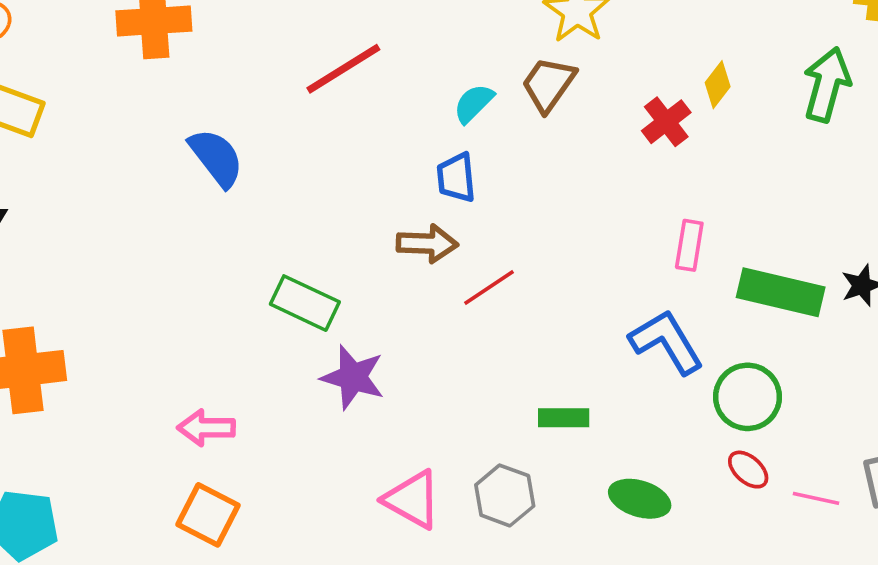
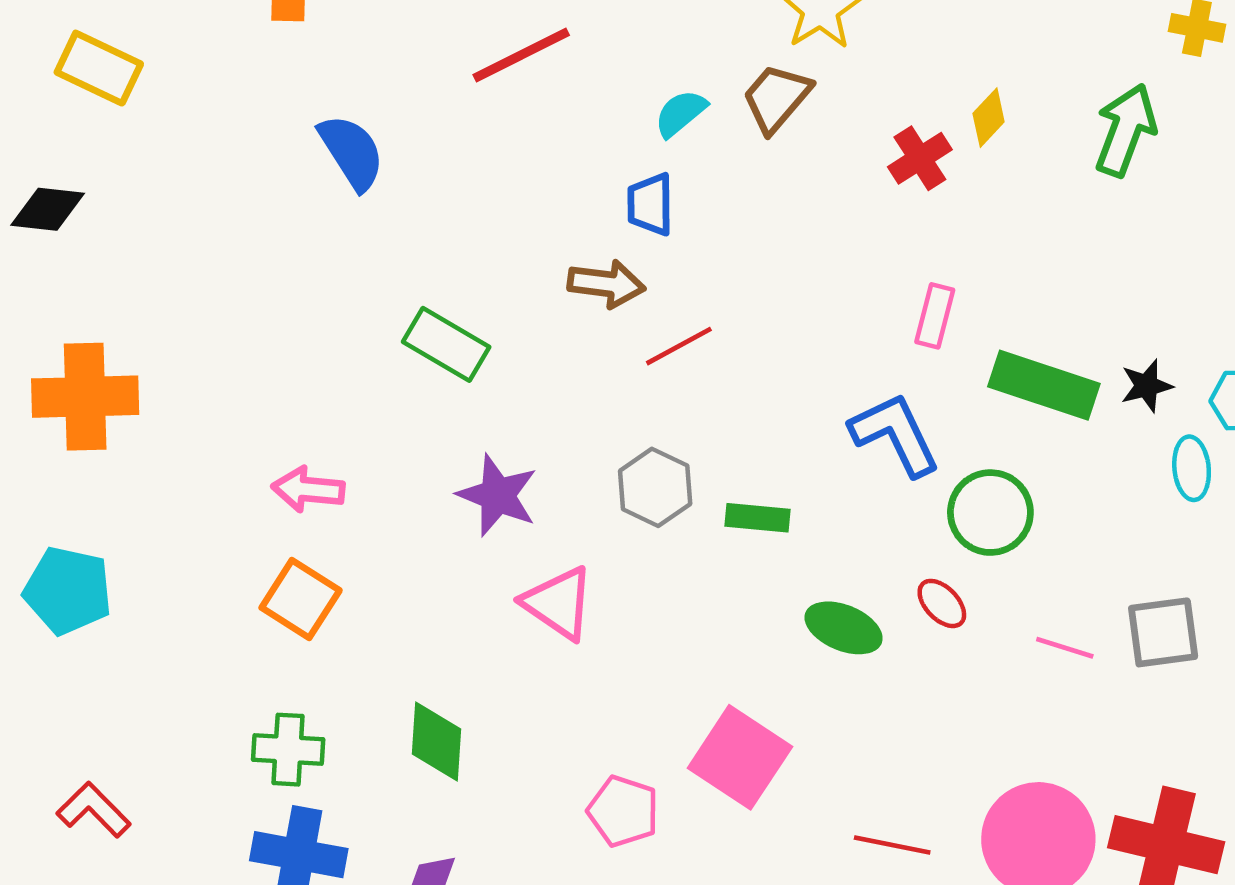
purple star: (353, 377) -> (498, 495), moved
red ellipse: (748, 470) -> (942, 603), moved
gray hexagon: (505, 495) -> (655, 487), moved

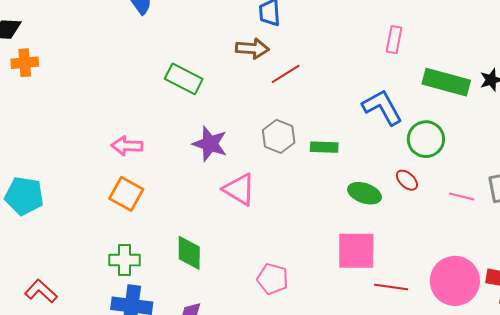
pink rectangle: (935, 316) -> (394, 40), moved
orange cross: (85, 397) -> (25, 63), moved, size x0.6
pink square: (740, 757) -> (356, 251), moved, turned -30

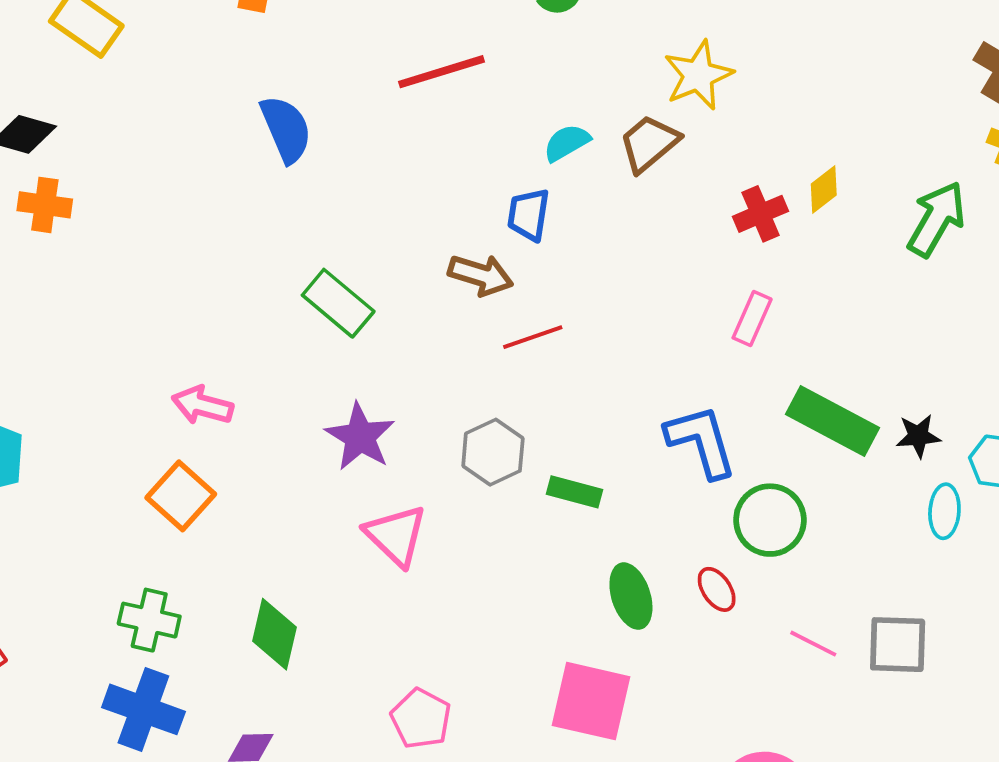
green ellipse: (365, 193) -> (631, 596), turned 40

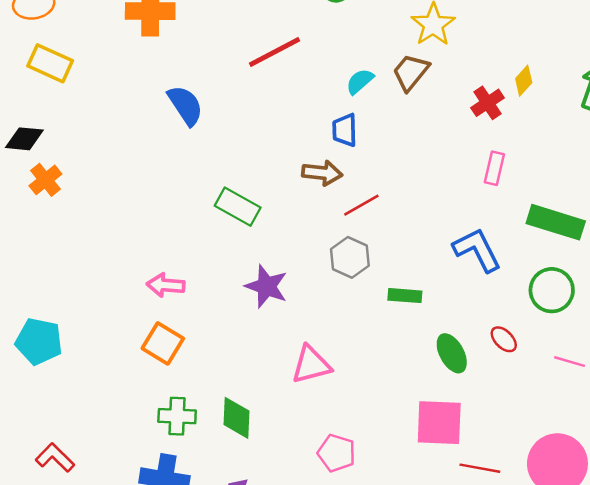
orange cross: (45, 205) -> (45, 180), turned -36
gray hexagon: (493, 452) -> (350, 257), moved
green circle: (770, 520) -> (552, 290), moved
pink triangle: (396, 535) -> (311, 365), moved, turned -48
green cross: (149, 620) -> (177, 416), moved

